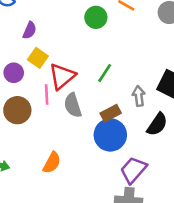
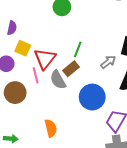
gray arrow: (139, 96) -> (108, 62), turned 70
brown rectangle: (111, 113) -> (71, 69), moved
orange semicircle: (52, 163) -> (51, 128), turned -30

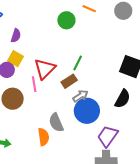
yellow square: (23, 48) -> (15, 59), moved
gray arrow: (108, 62) -> (80, 96), moved
gray semicircle: (58, 80) -> (56, 123), moved

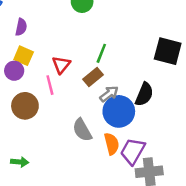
red triangle: (45, 69) -> (61, 65), size x0.7
black semicircle: (123, 99) -> (144, 94), moved
purple trapezoid: (108, 136) -> (133, 151), moved
orange semicircle: (44, 137) -> (112, 144), moved

